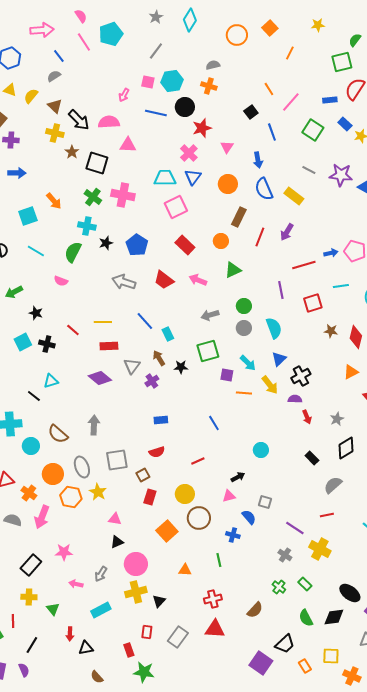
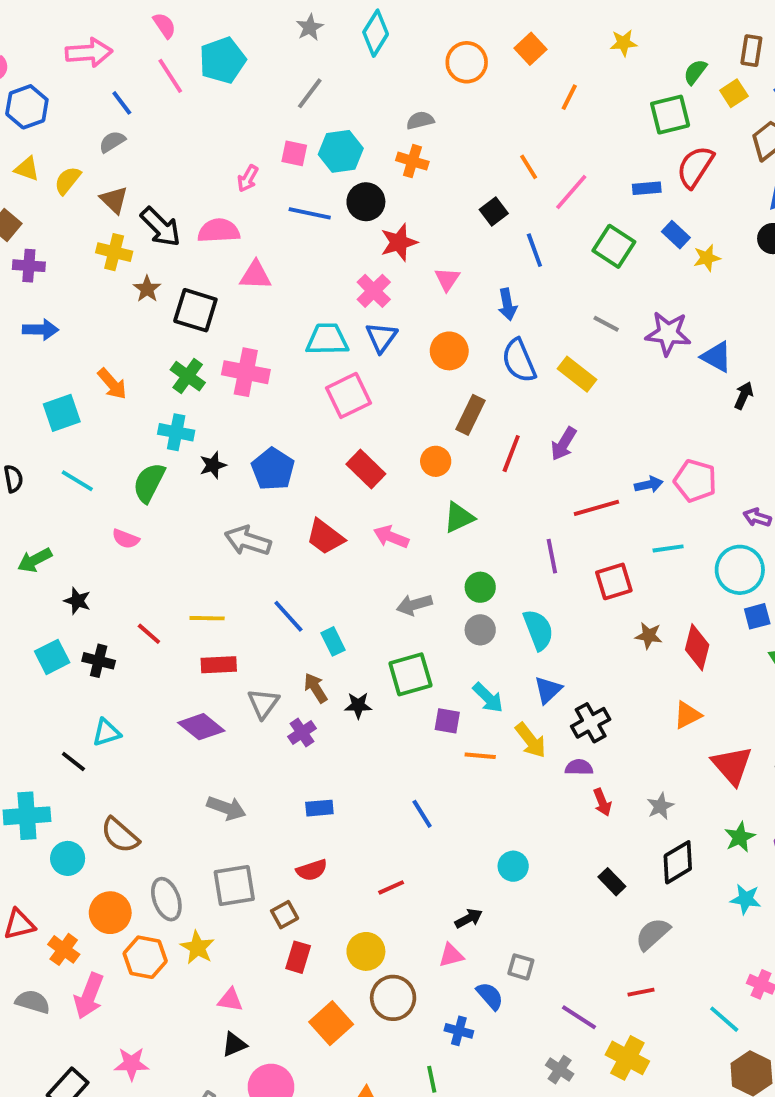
gray arrow: (94, 425) -> (226, 808), moved, turned 108

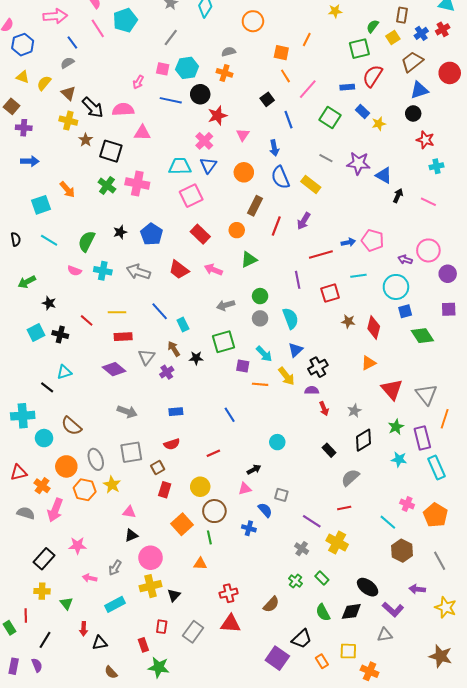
orange square: (531, 49) -> (281, 53), moved, turned -35
cyan cross: (176, 432) -> (103, 271), moved
green line: (432, 1079) -> (209, 537), moved

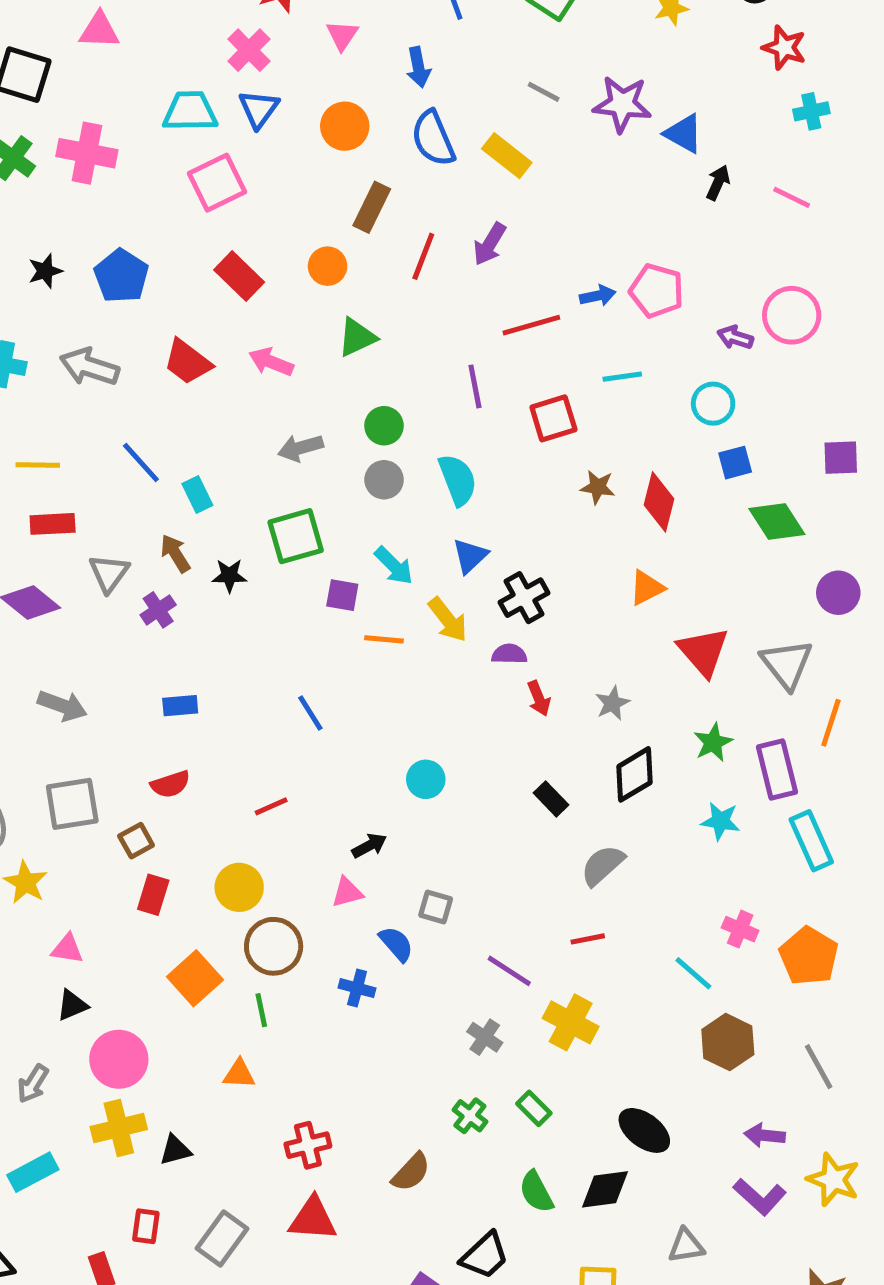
purple circle: (448, 274) -> (838, 593), moved
cyan circle: (396, 287) -> (713, 404), size x0.7
black triangle: (174, 595) -> (175, 1150), turned 32
purple L-shape: (393, 609) -> (760, 1197), moved

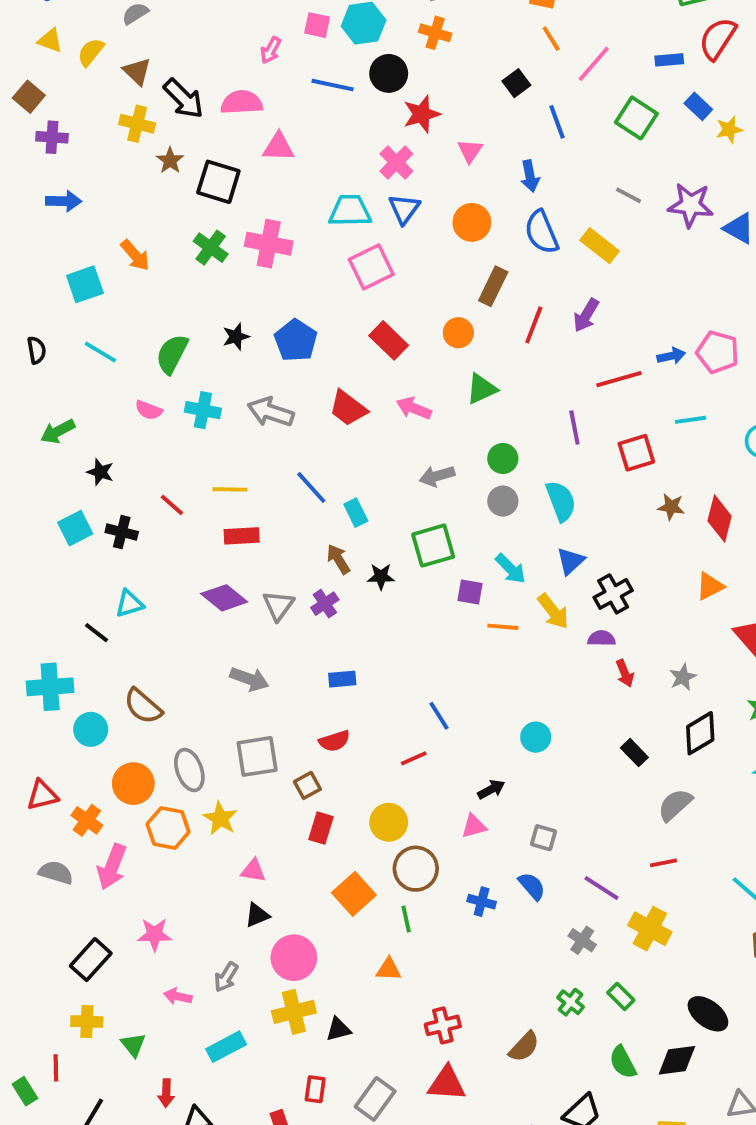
gray triangle: (109, 573) -> (278, 606), moved
blue line: (310, 713) -> (439, 716), moved
blue semicircle: (396, 944) -> (532, 886), moved

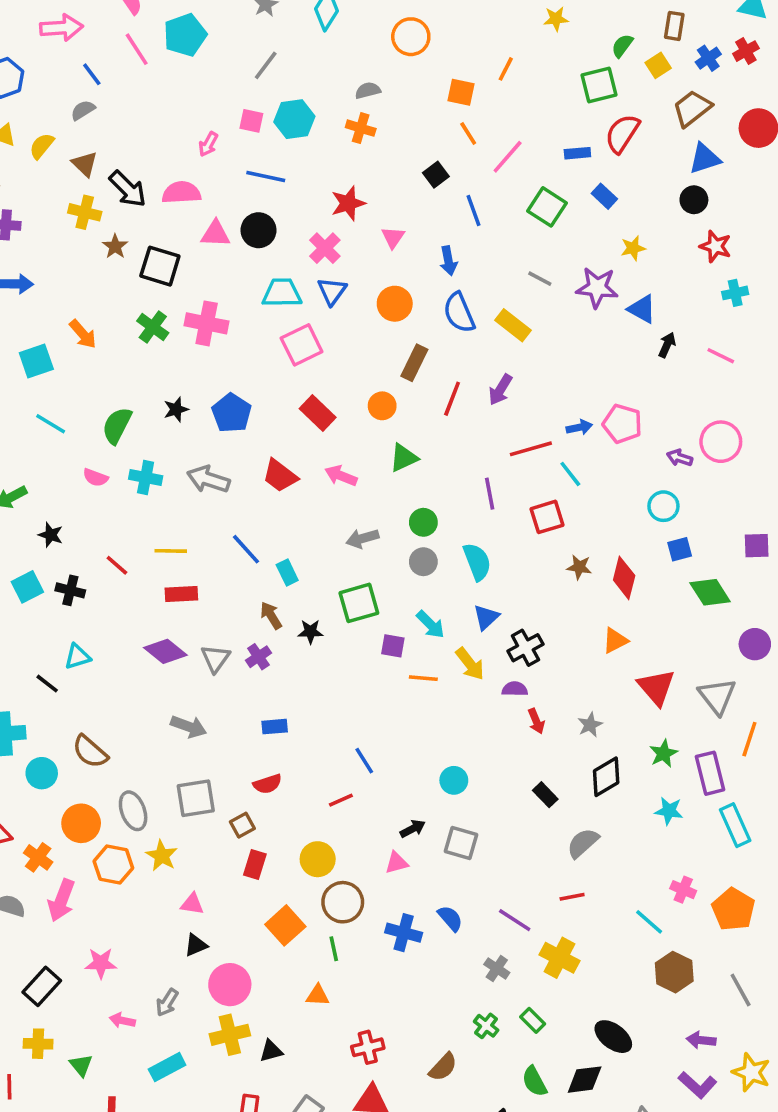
black circle: (389, 73) -> (258, 230), moved
yellow star: (729, 130) -> (633, 248), moved
cyan line: (691, 420) -> (570, 474), moved, turned 60
gray square: (543, 838) -> (461, 843), moved, size x1.4
blue cross: (482, 902) -> (404, 933), size x1.4

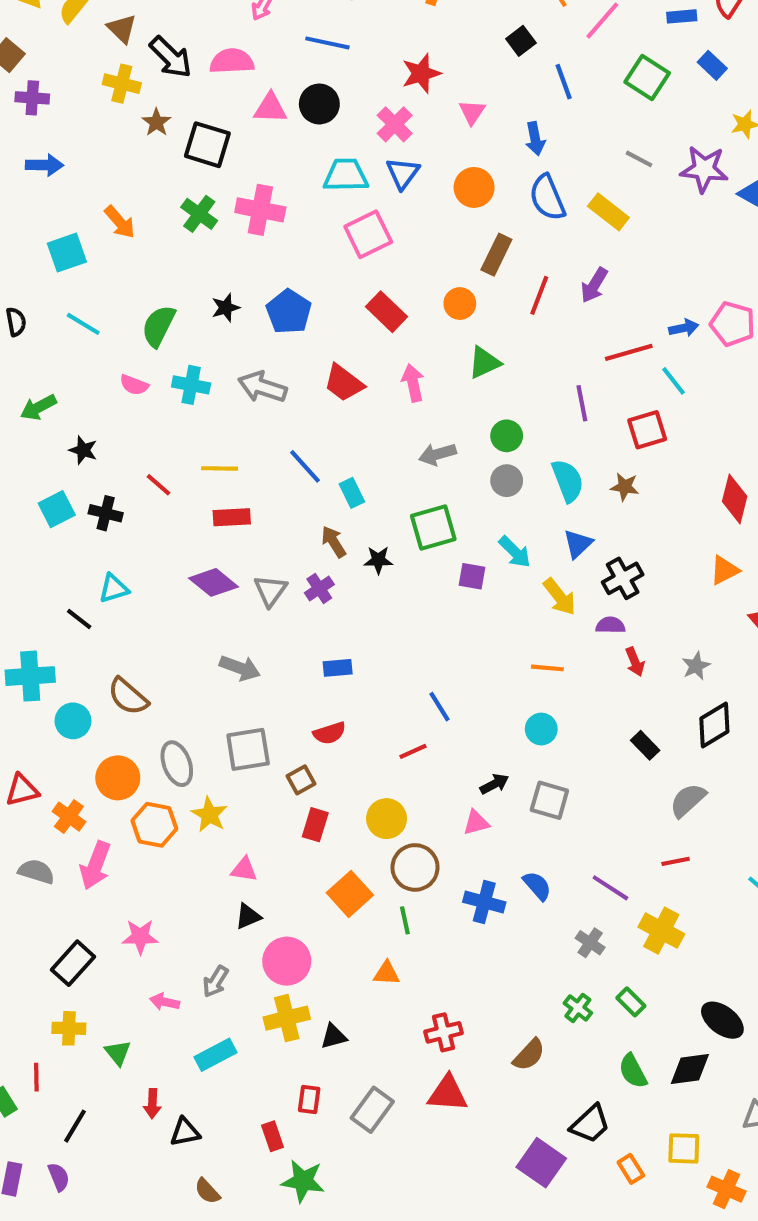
pink arrow: (341, 476) -> (413, 383), turned 56
brown star: (579, 567) -> (625, 487), moved
orange line: (423, 678) -> (547, 668), moved

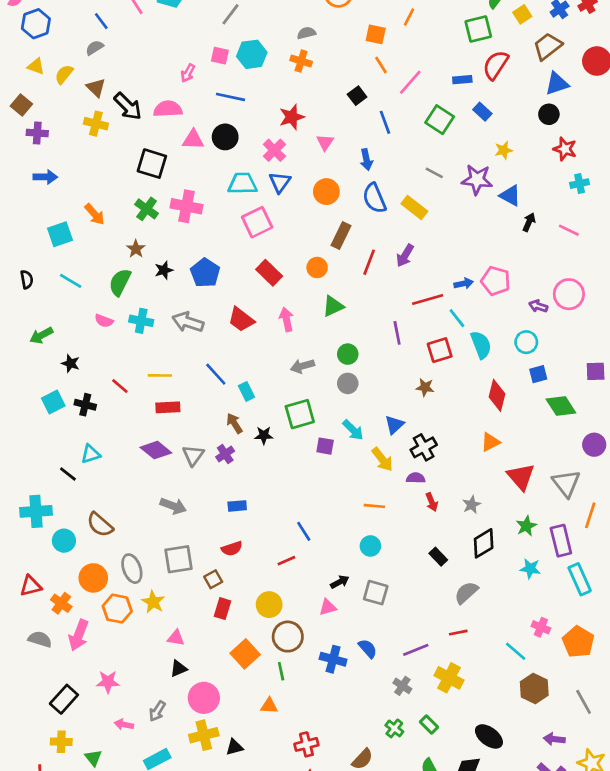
brown star: (156, 122) -> (136, 249), moved
cyan semicircle: (568, 481) -> (481, 345), moved
purple line: (610, 888) -> (416, 650), turned -55

